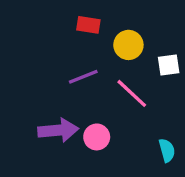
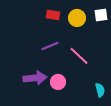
yellow circle: (128, 45) -> (77, 18), moved
white square: (169, 65) -> (101, 15), moved

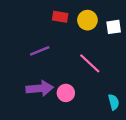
white square: (101, 15) -> (114, 27), moved
purple line: (50, 46) -> (40, 51), moved

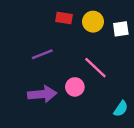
pink circle: (66, 93) -> (75, 87), moved
cyan semicircle: (114, 102) -> (121, 109), turned 49

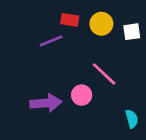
purple line: (42, 54) -> (51, 41), moved
cyan semicircle: (121, 109) -> (132, 119), turned -49

